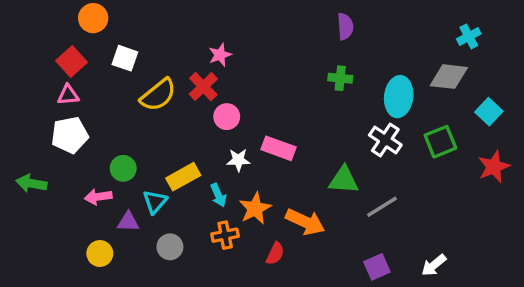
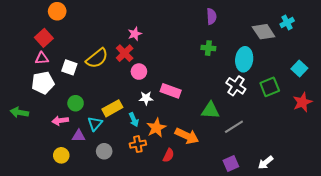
white square: (125, 58) -> (69, 67), moved
gray diamond: (449, 77) -> (264, 32), moved, turned 50

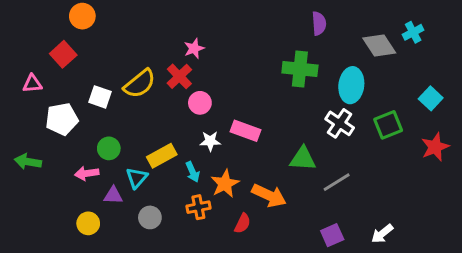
purple semicircle: (211, 16) -> (319, 23), moved
green cross: (208, 48) -> (300, 69), size x1.6
pink triangle: (42, 58) -> (32, 84), moved

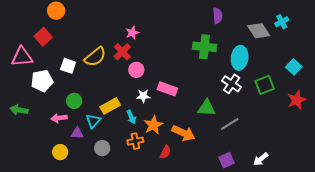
pink triangle: (32, 84) -> (22, 57), size x1.6

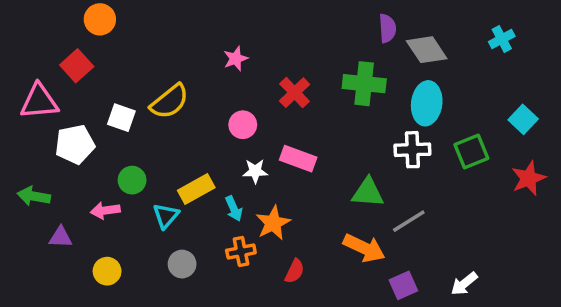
gray diamond: (259, 31) -> (427, 50), moved
red cross: (122, 52) -> (295, 93), moved
white cross: (232, 84) -> (412, 150), turned -36
purple triangle: (77, 133) -> (61, 237), moved
orange arrow: (183, 133) -> (364, 248), moved

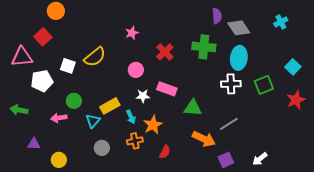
green triangle: (368, 193) -> (193, 108), moved
purple triangle: (61, 237) -> (34, 144), moved
yellow circle: (107, 271) -> (59, 160), moved

